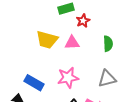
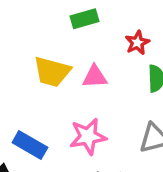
red star: (83, 21) -> (137, 43), moved

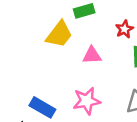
yellow trapezoid: (52, 72) -> (59, 34), moved, turned -68

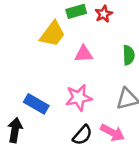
red star: (124, 29) -> (104, 14), moved

